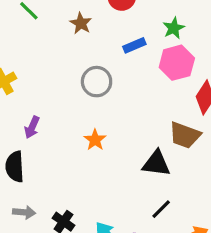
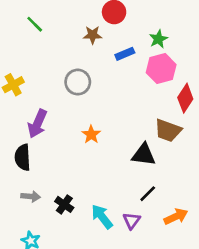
brown star: (81, 23) -> (93, 35), moved, turned -30
gray circle: (97, 82) -> (78, 82), moved
purple arrow: (32, 127) -> (37, 124), size x1.5

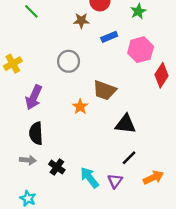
green star: (158, 39) -> (138, 11), moved
brown trapezoid: (168, 130) -> (105, 90), moved
black semicircle: (23, 157) -> (36, 133), moved

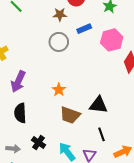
gray circle: (69, 61) -> (59, 42), moved
brown trapezoid: (105, 90) -> (70, 115), moved
black line: (129, 158) -> (101, 134), turned -64
gray arrow: (28, 160) -> (13, 149), moved

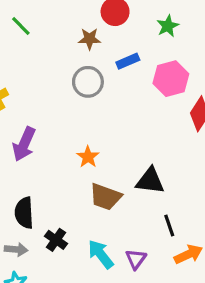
black semicircle: (20, 113) -> (24, 213), moved
black line: (101, 134) -> (169, 226), moved

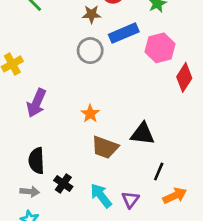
blue rectangle: (128, 61) -> (124, 33), size x1.5
black line: (169, 226) -> (159, 171), turned 42

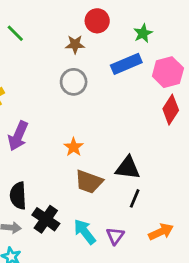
blue rectangle: (124, 33) -> (126, 64), moved
pink hexagon: (160, 48) -> (168, 72), moved
black line: (159, 171) -> (135, 198), moved
black cross: (63, 184) -> (46, 219), size x1.4

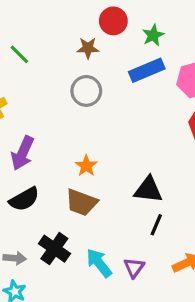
green line: (15, 33) -> (19, 54), moved
green star: (143, 33) -> (153, 35), moved
brown trapezoid: (89, 182) -> (82, 202), moved
black semicircle: (18, 196) -> (24, 199), moved, turned -116

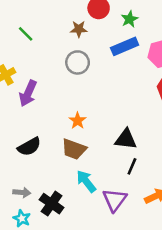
purple arrow: (23, 153) -> (28, 93), moved
black cross: (54, 249) -> (52, 204), moved
cyan arrow: (99, 263) -> (86, 181), moved
purple triangle: (134, 268) -> (115, 200), size x1.5

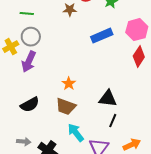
green line: (26, 34) -> (27, 14), turned -40
blue rectangle: (125, 46) -> (102, 36), moved
gray circle: (78, 62) -> (31, 37), moved

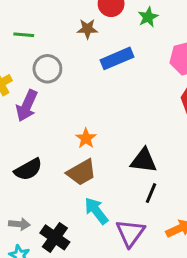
blue rectangle: (102, 36) -> (117, 58), moved
gray circle: (31, 37) -> (47, 69), moved
brown trapezoid: (66, 107) -> (81, 172), turned -50

